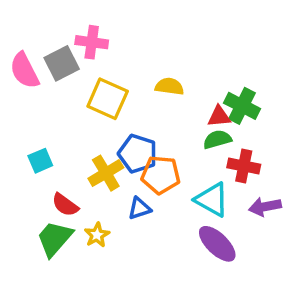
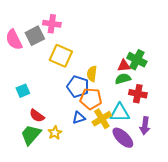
yellow semicircle: (169, 86) -> (92, 74), moved, turned -91
yellow cross: (106, 173) -> (102, 119), moved
cyan triangle: (212, 200) -> (120, 113), turned -30
purple arrow: (265, 207) -> (145, 126), moved, turned -72

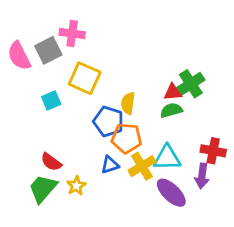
green cross: (137, 60) -> (191, 84), turned 30
cyan square: (23, 91) -> (51, 101), moved
red cross: (138, 94) -> (213, 151), moved

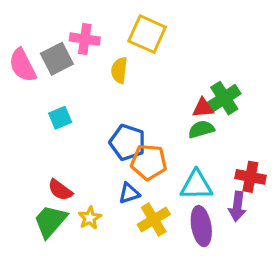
yellow square: (85, 78) -> (147, 34), moved
yellow semicircle: (128, 103) -> (119, 70), moved
yellow cross: (142, 166) -> (154, 219), moved
purple ellipse: (171, 193) -> (201, 226), turned 36

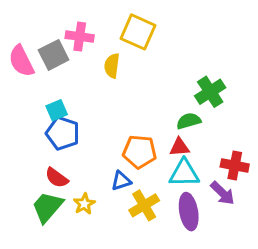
red triangle: (203, 108) -> (179, 147), moved
blue pentagon: (127, 142) -> (63, 133), moved
purple arrow: (237, 206) -> (222, 193), turned -52

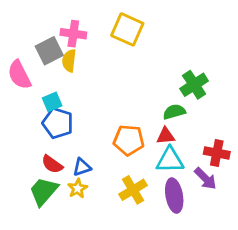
pink semicircle: (21, 61) -> (19, 75), moved
yellow semicircle: (112, 66) -> (69, 61), moved
blue triangle: (121, 181) -> (82, 167), moved

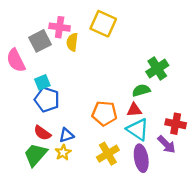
yellow semicircle: (69, 61) -> (72, 42), moved
cyan triangle: (170, 160) -> (138, 129), turned 35

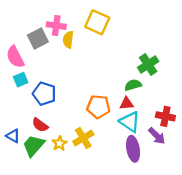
cyan square: (42, 82) -> (21, 80), moved
blue triangle: (66, 135) -> (13, 136), moved, turned 48
yellow cross: (108, 154) -> (83, 138), moved

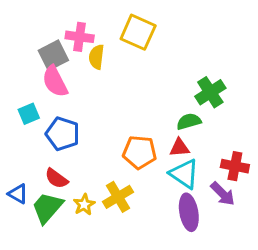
pink semicircle: (15, 57) -> (55, 81), moved

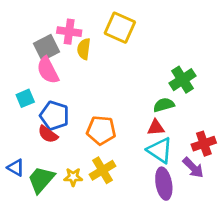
orange pentagon: (140, 152) -> (101, 130), moved
red cross: (235, 166) -> (204, 144), turned -30
red semicircle: (56, 178) -> (48, 134), moved
yellow star: (84, 205) -> (73, 177), turned 30

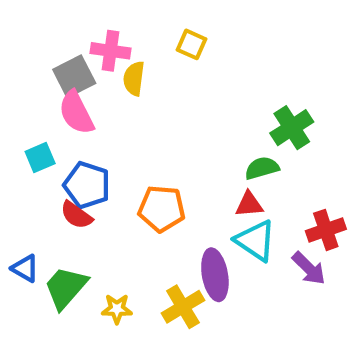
yellow square: (120, 28) -> (191, 44), size x0.6
yellow cross: (102, 170) -> (183, 307), moved
yellow star: (73, 177) -> (117, 309), moved
purple ellipse: (164, 184) -> (215, 275), moved

